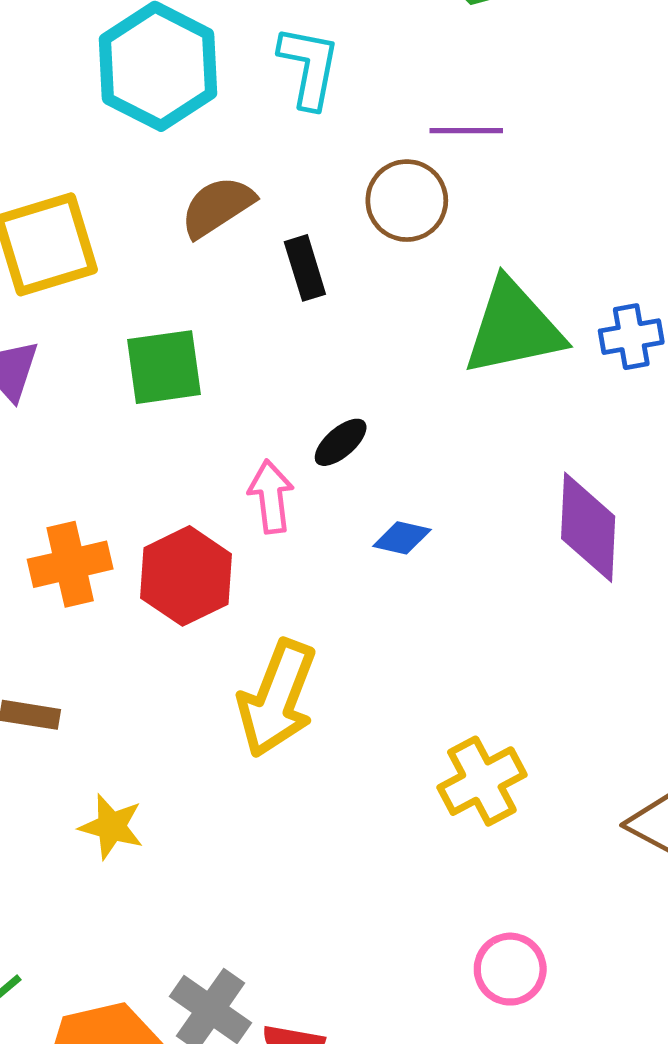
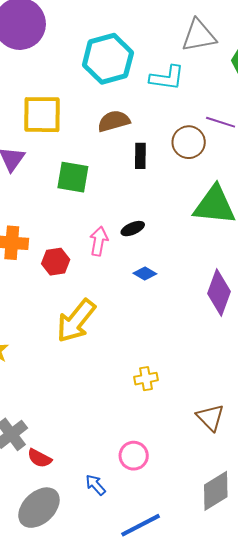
cyan L-shape: (309, 67) -> (167, 78), turned 69
red hexagon: (186, 576) -> (56, 262), size x0.7
yellow cross: (482, 781) -> (146, 379), size x0.7

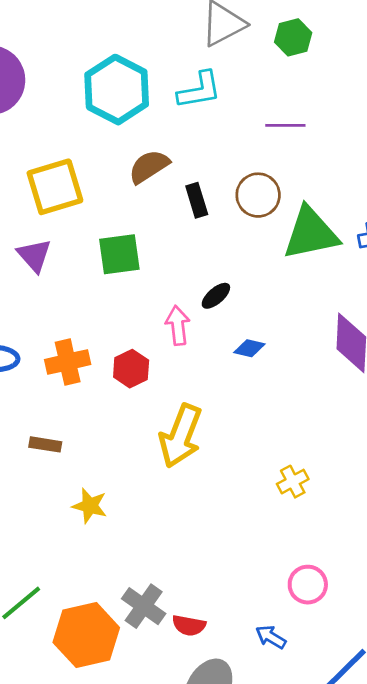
brown circle: (189, 142) -> (258, 195), moved

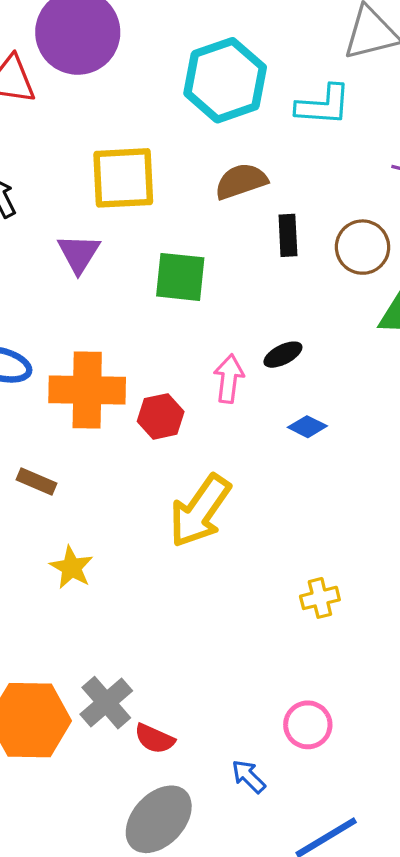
orange cross: (68, 362) -> (87, 390), size x1.4

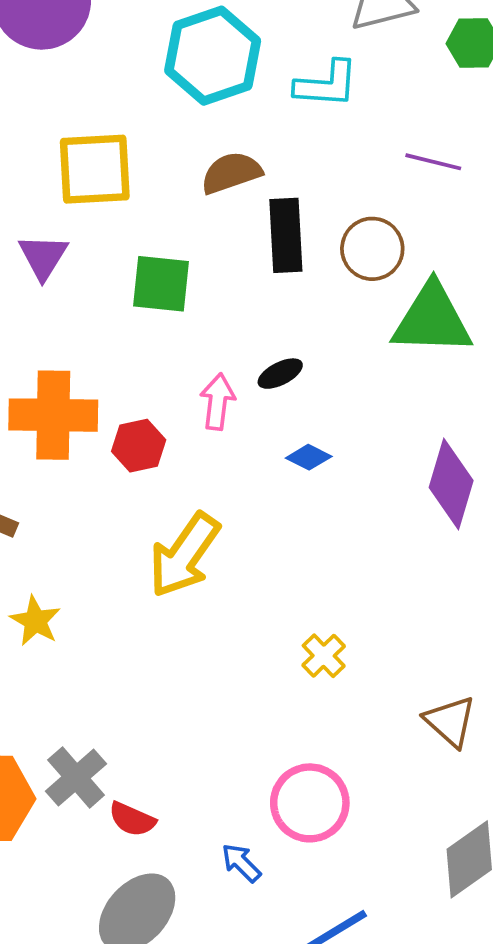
black rectangle: (288, 235) -> (286, 235), size x1.5
yellow cross: (320, 598) -> (324, 656), turned -30
pink circle: (308, 725) -> (310, 803), size x1.4

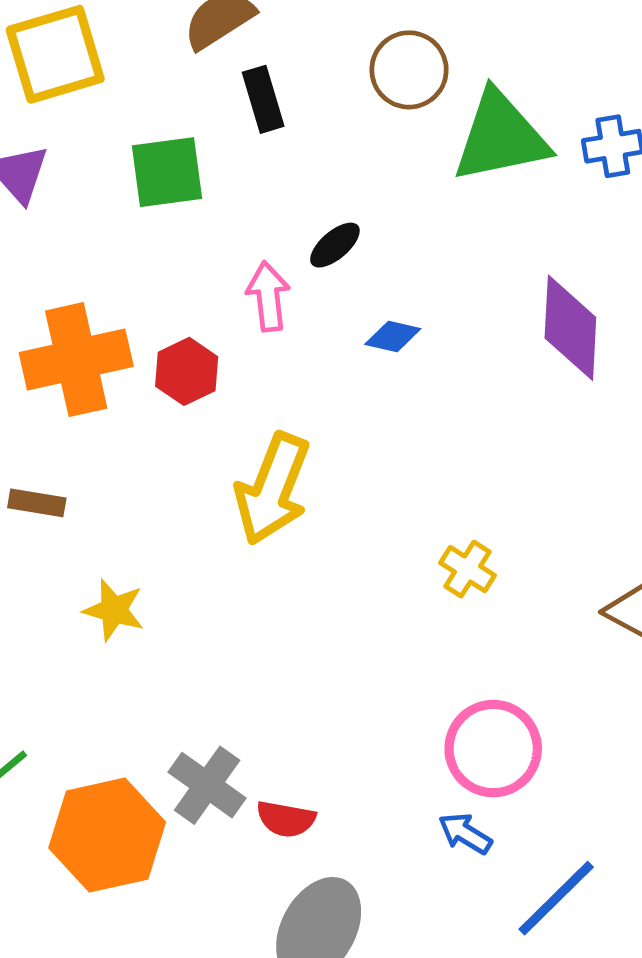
black rectangle: (286, 235) -> (263, 99), moved, size x0.7
blue arrow: (241, 863) -> (465, 833), moved

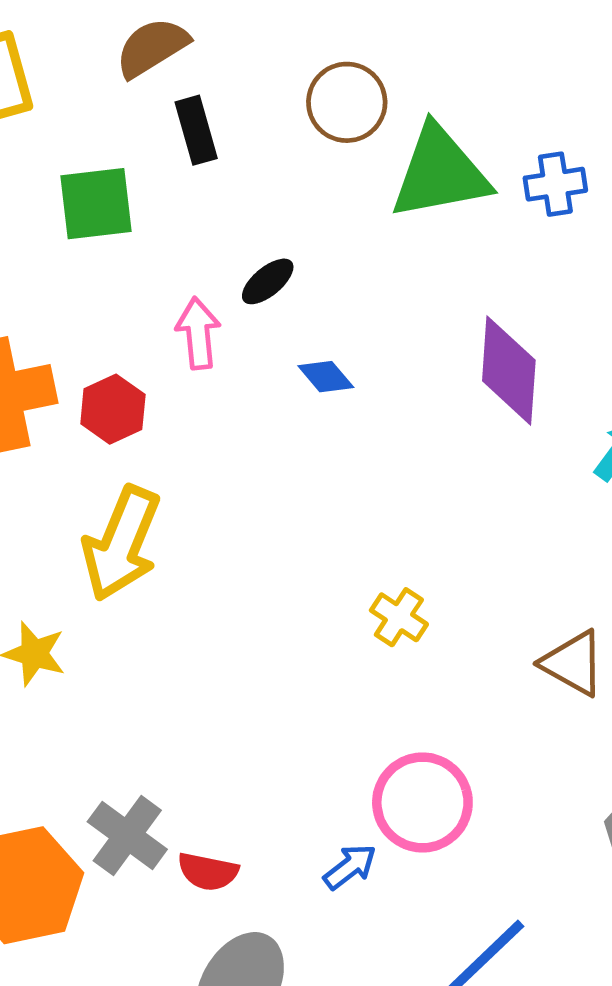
blue diamond: (393, 337) -> (326, 377), turned 36
yellow arrow: (272, 489) -> (121, 544), moved
blue arrow: (465, 833) -> (350, 867), moved, turned 110

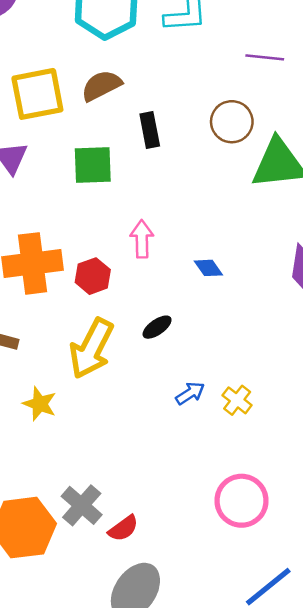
brown semicircle: (152, 47) -> (101, 86), moved
black ellipse: (268, 281) -> (157, 327), moved
blue arrow: (350, 867) -> (190, 393), moved
red semicircle: (208, 872) -> (123, 528), turned -52

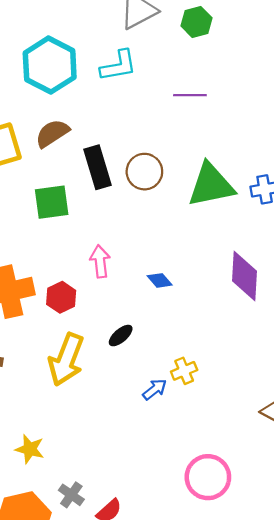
brown circle: (232, 122) -> (144, 172), moved
black rectangle: (150, 130) -> (98, 167), size x1.4
yellow cross: (237, 400) -> (184, 371), moved, turned 35
yellow star: (40, 404) -> (30, 449), moved
gray cross: (82, 505) -> (71, 495), size x0.7

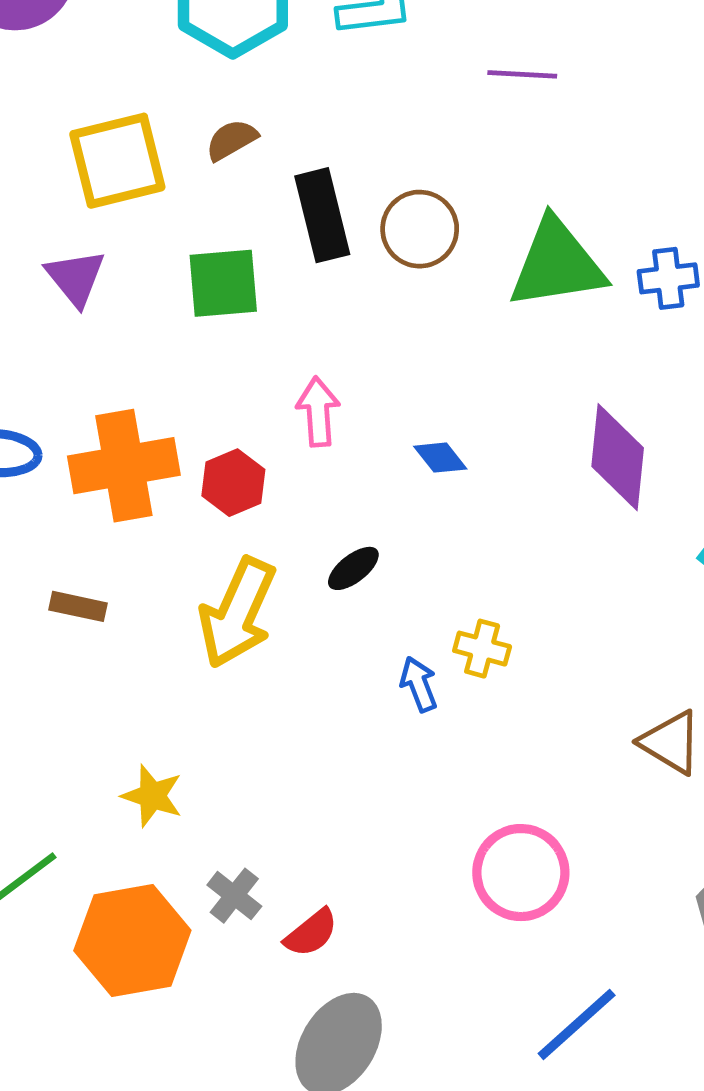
brown semicircle: (52, 133) -> (232, 140), size x0.7
yellow cross: (184, 371) -> (482, 649), turned 35
blue arrow: (155, 389) -> (419, 684), turned -75

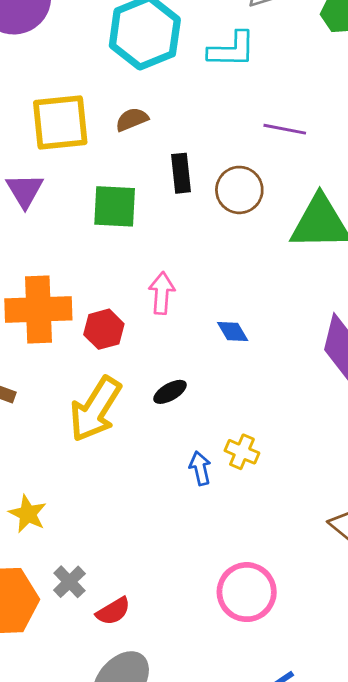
purple line: (522, 74) -> (285, 129), moved
black rectangle: (322, 215) -> (181, 173), size x0.7

